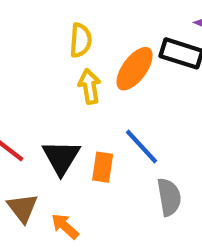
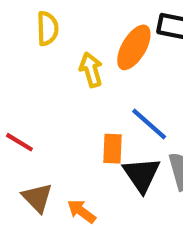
yellow semicircle: (81, 40) -> (47, 28), moved
black triangle: (61, 157) -> (142, 175), moved

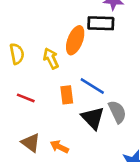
yellow semicircle: (47, 28) -> (17, 54), moved
red line: (19, 142) -> (26, 98), moved
orange rectangle: (113, 149) -> (67, 95), moved

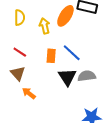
gray semicircle: (117, 112) -> (87, 76), turned -84
brown triangle: (31, 143) -> (18, 73), moved
orange arrow: (59, 147) -> (29, 93), moved

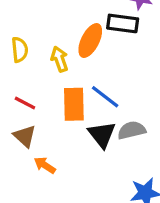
orange rectangle: (51, 56) -> (74, 104), size x1.5

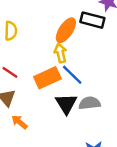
yellow arrow: (59, 59) -> (60, 53), moved
orange rectangle: (74, 104) -> (47, 78), turned 60

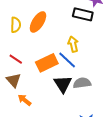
orange ellipse: (66, 30) -> (38, 22), moved
yellow arrow: (60, 53) -> (73, 44), moved

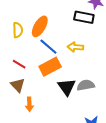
yellow arrow: (73, 44) -> (75, 47), turned -70
blue line: (67, 60) -> (48, 47), moved
orange arrow: (25, 100) -> (29, 104), turned -128

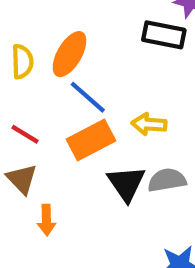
yellow arrow: (75, 47) -> (149, 124), moved

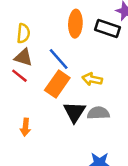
orange ellipse: (69, 54) -> (75, 24), moved, turned -35
orange rectangle: (91, 140) -> (57, 84), turned -35
brown triangle: (22, 179) -> (23, 57), moved, turned -36

